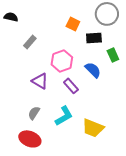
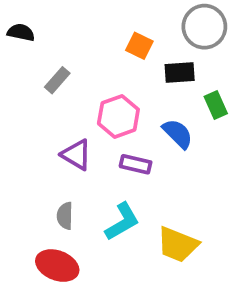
purple rectangle: (71, 86) -> (136, 164), turned -35
gray semicircle: (34, 113) -> (65, 216), turned -32

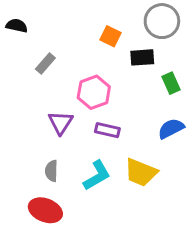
blue semicircle: (178, 134) -> (171, 129), moved, turned -72
purple triangle: (76, 155) -> (61, 122), turned 32
yellow trapezoid: (178, 244) -> (141, 172), moved

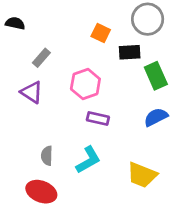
green rectangle: (171, 83) -> (156, 76), size x1.4
purple triangle: (61, 122) -> (32, 92), moved, turned -30
yellow trapezoid: (141, 172) -> (142, 175), moved

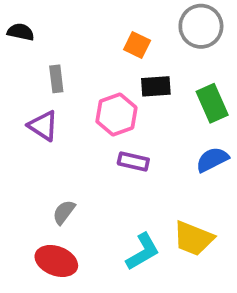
black rectangle: (130, 52) -> (156, 86), moved
gray rectangle: (41, 58) -> (56, 79), turned -48
gray semicircle: (47, 156) -> (64, 212), turned 36
cyan L-shape: (88, 160) -> (143, 252), moved

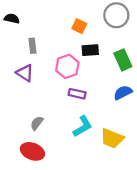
cyan L-shape: (143, 252) -> (83, 126), moved

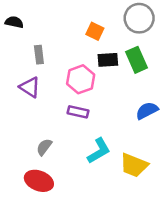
green rectangle: (123, 60) -> (137, 60), moved
purple rectangle: (77, 94) -> (78, 112), moved

